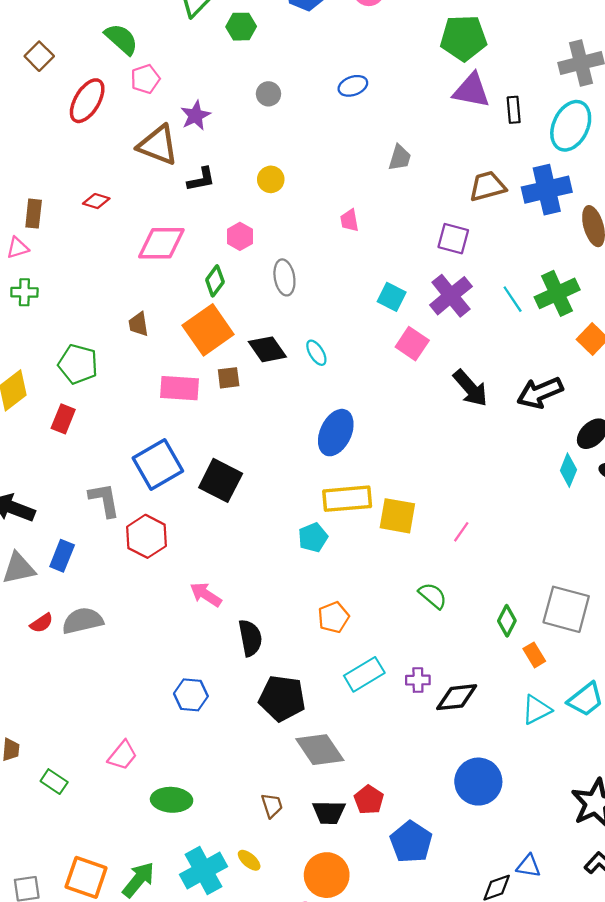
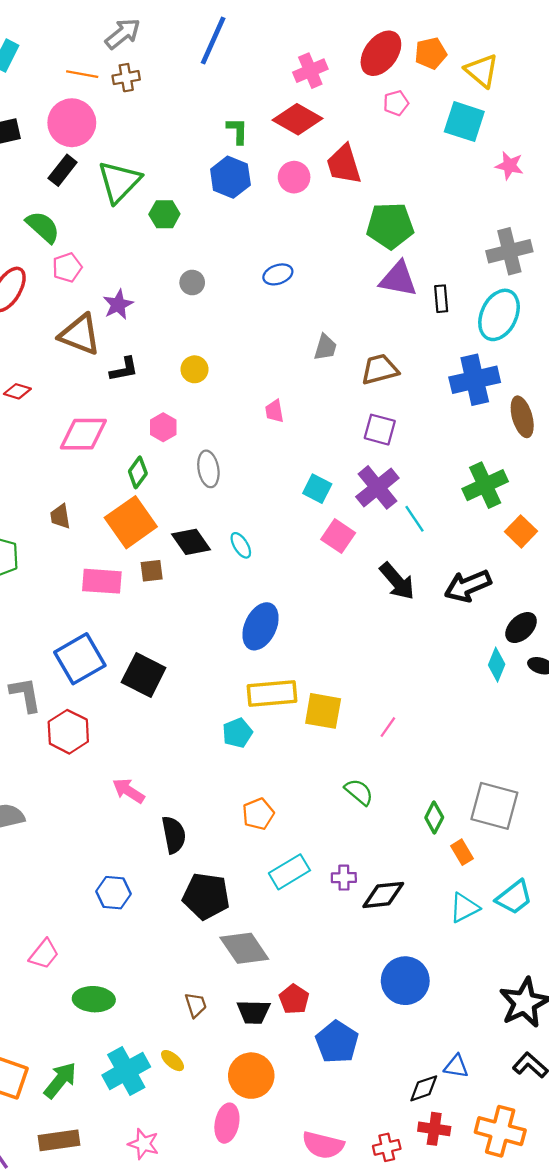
brown trapezoid: (487, 186) -> (380, 369), moved
cyan line: (513, 299) -> (414, 519), moved

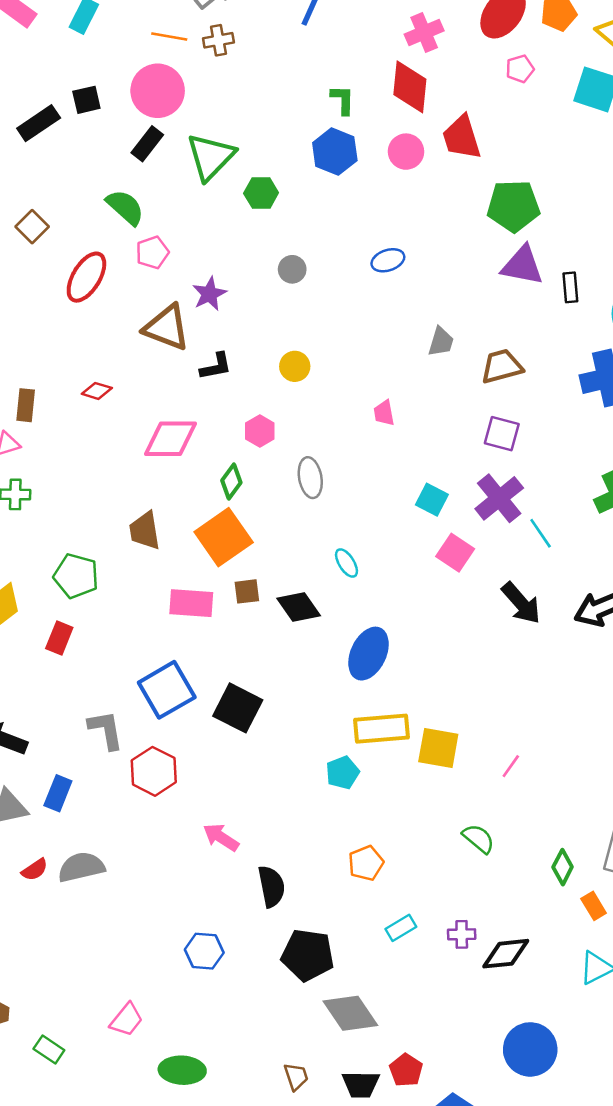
red diamond: (298, 119) -> (410, 87), turned 66
brown trapezoid: (60, 516) -> (145, 531), size x1.4
black diamond: (191, 542) -> (299, 607), moved
cyan rectangle: (289, 872) -> (401, 928), size x0.7

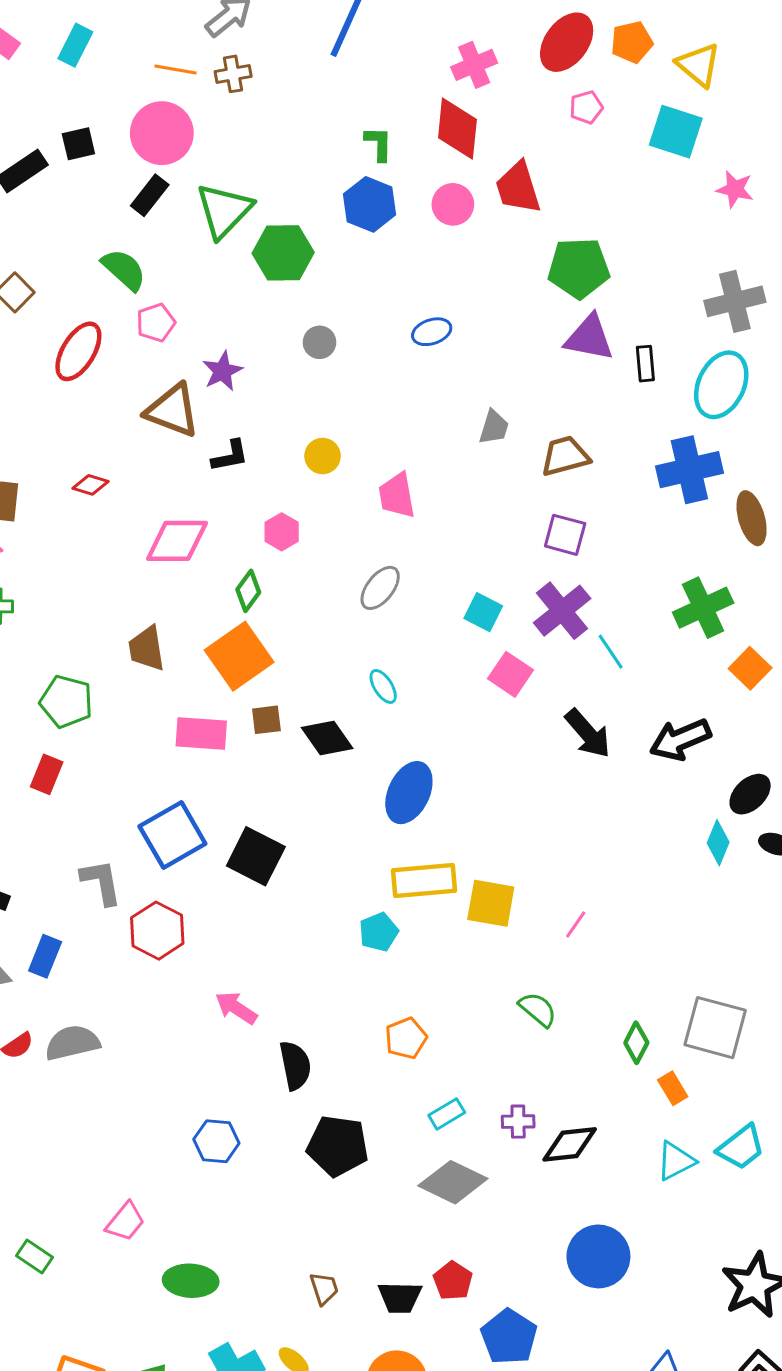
green hexagon: (261, 193) -> (283, 253), size x1.5
pink trapezoid: (384, 413) -> (397, 495), moved, size x1.5
gray ellipse: (310, 478) -> (380, 588), moved, turned 48
gray diamond: (350, 1013) -> (453, 1182), moved, turned -30

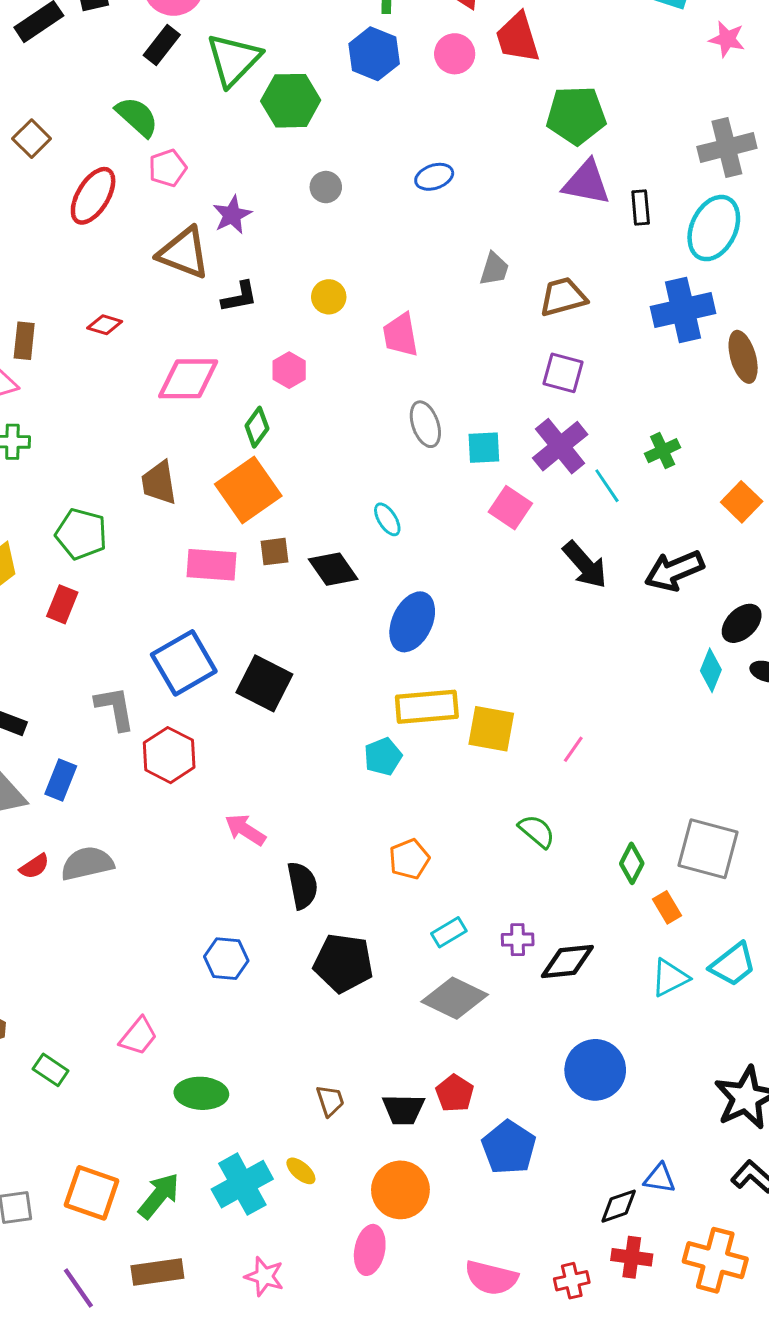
gray ellipse: (380, 588) -> (425, 424), moved, turned -57
green cross: (703, 608) -> (663, 451), moved, size x0.6
cyan square: (483, 612) -> (484, 448), turned -30

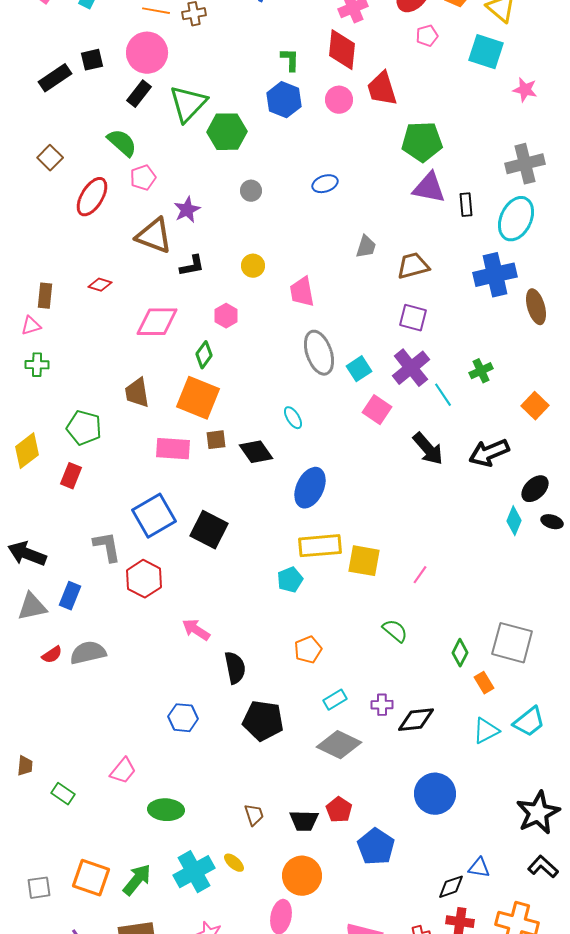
gray ellipse: (425, 424) -> (319, 353), size x1.4
cyan square: (484, 448) -> (359, 369), turned -30
orange square: (248, 490) -> (198, 398), turned -33

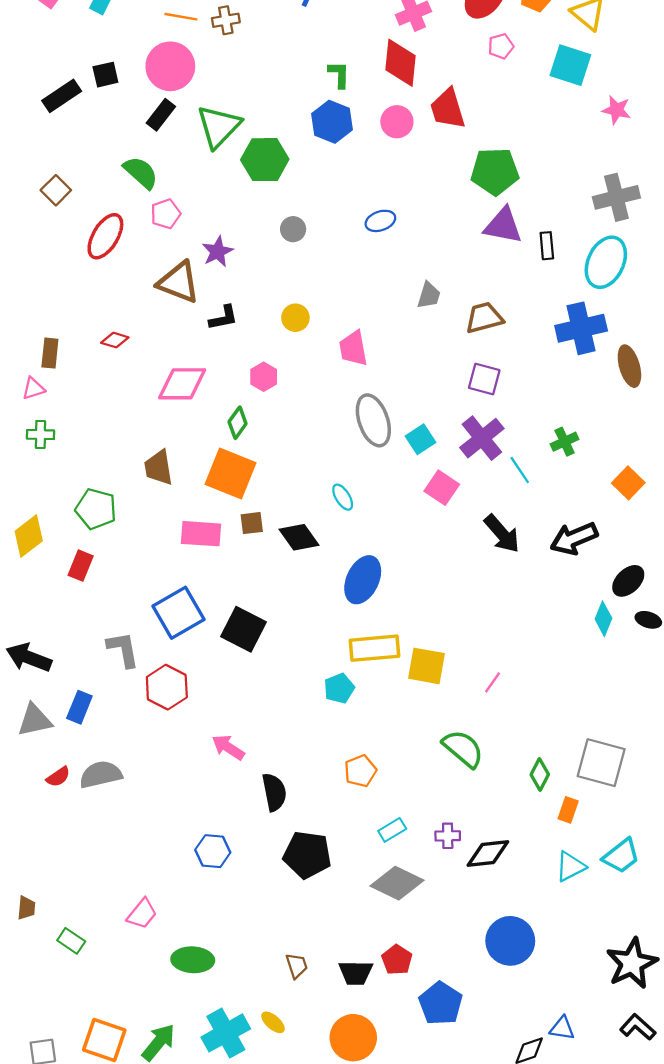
green semicircle: (395, 631) -> (463, 749), size x1.4
orange rectangle: (484, 683) -> (568, 810), turned 50

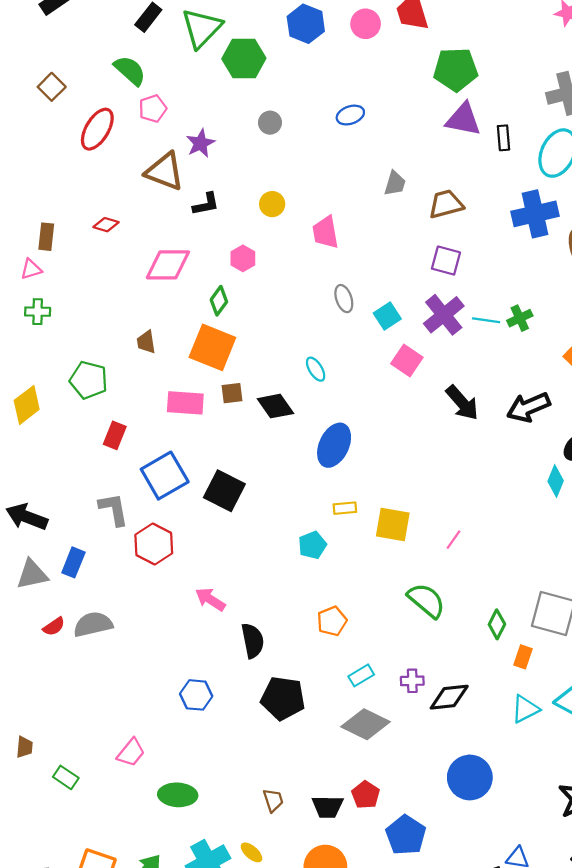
gray ellipse: (373, 420) -> (344, 299), size x0.6
brown trapezoid: (159, 468) -> (146, 342), size x0.7
cyan line: (520, 470) -> (486, 320), moved, turned -48
red rectangle: (81, 566) -> (115, 435), moved
yellow rectangle: (375, 648) -> (345, 508), size x0.5

